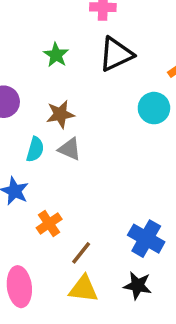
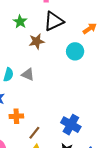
brown star: (60, 114) -> (37, 41), moved
orange cross: (49, 224) -> (16, 116), turned 32

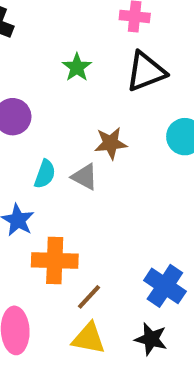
brown star: (37, 41) -> (111, 143), moved
orange cross: (16, 116) -> (55, 260), size x1.5

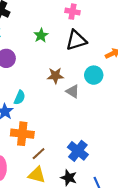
cyan semicircle: (45, 174) -> (20, 98), moved
gray triangle: (85, 177) -> (73, 91), moved

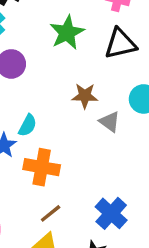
green star: (41, 35) -> (67, 33), size x1.5
orange cross: (22, 134) -> (42, 167), moved

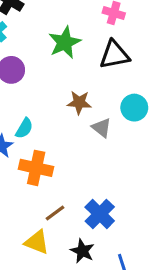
brown line: (51, 213) -> (55, 213), moved

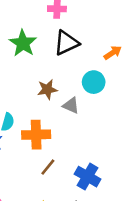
orange cross: (36, 168) -> (36, 135), moved
brown line: (55, 213) -> (48, 167), moved

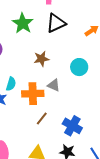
cyan circle: (94, 82) -> (79, 67), moved
gray triangle: (71, 105) -> (54, 85), moved

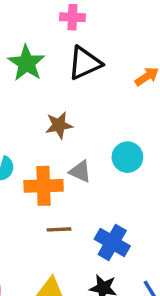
cyan circle: (79, 67) -> (127, 157), moved
brown line: (42, 118) -> (59, 229), turned 48

